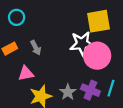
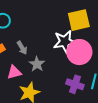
gray star: (68, 92) -> (37, 64), moved

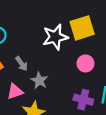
white star: (65, 42) -> (55, 37), moved
pink circle: (79, 52) -> (85, 63), size x0.6

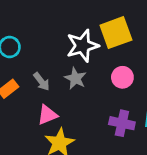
gray star: (39, 80) -> (75, 78), moved
pink triangle: (15, 91) -> (47, 115), moved

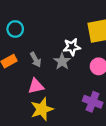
white star: (82, 46) -> (72, 47), moved, size x0.7

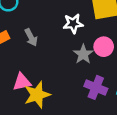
gray star: (62, 61) -> (83, 54), moved
pink triangle: (36, 86) -> (22, 82), moved

